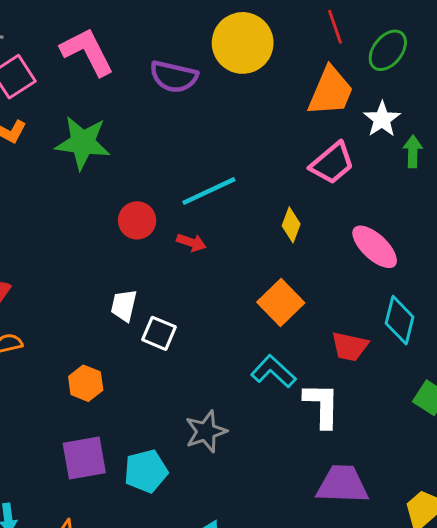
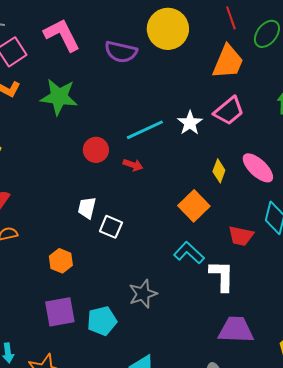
white star: (382, 119) -> (190, 123), moved
yellow diamond: (291, 225) -> (219, 171), moved

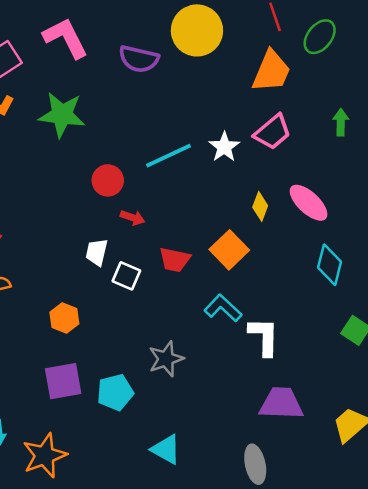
red arrow: (133, 165) -> (133, 218), moved
red trapezoid: (241, 236) -> (175, 260), moved

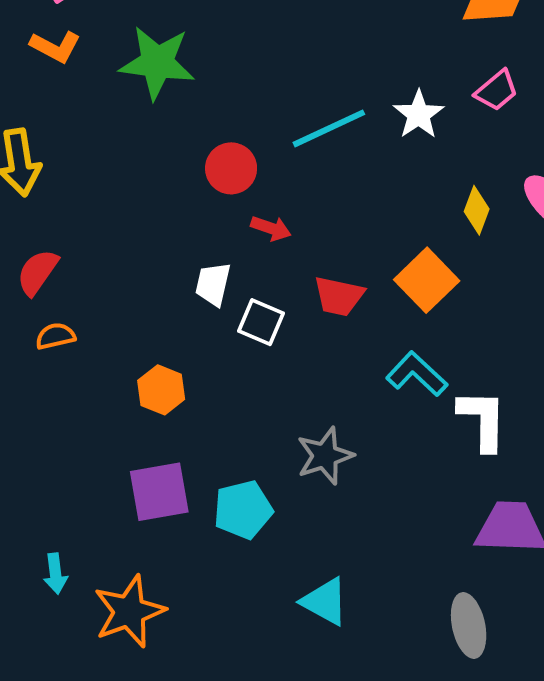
pink trapezoid: (273, 132) -> (497, 91), size x0.7

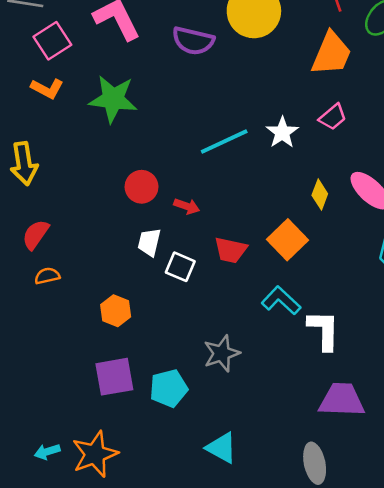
red circle: (231, 168) -> (141, 187), moved
cyan arrow: (55, 574) -> (47, 452), moved, turned 80

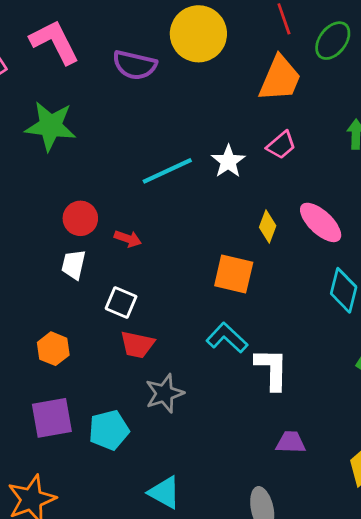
orange square: (287, 240) -> (234, 274), turned -33
white trapezoid: (149, 242) -> (74, 265), moved
red trapezoid: (231, 250) -> (137, 345), moved
purple trapezoid: (342, 400) -> (291, 442), size x0.6

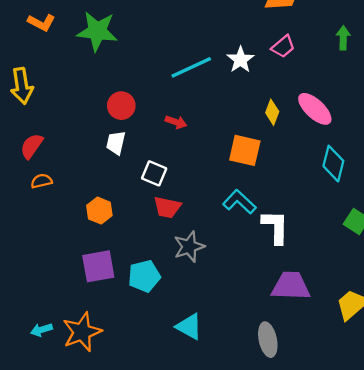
red arrow: (128, 239) -> (176, 122), moved
purple trapezoid: (291, 442) -> (291, 286), size x1.6

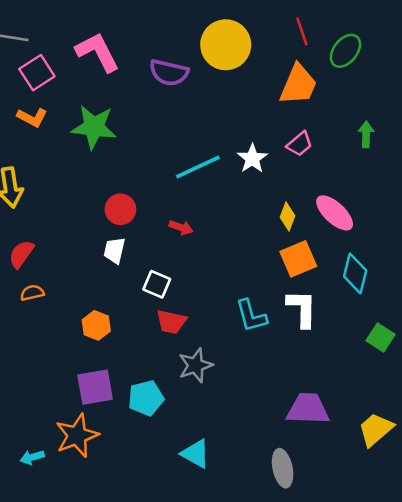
orange square: (245, 150) -> (298, 259), moved, turned -36
cyan L-shape: (239, 202) -> (251, 316), turned -148
white L-shape: (275, 227) -> (302, 308), moved
orange star: (82, 332) -> (77, 435), moved

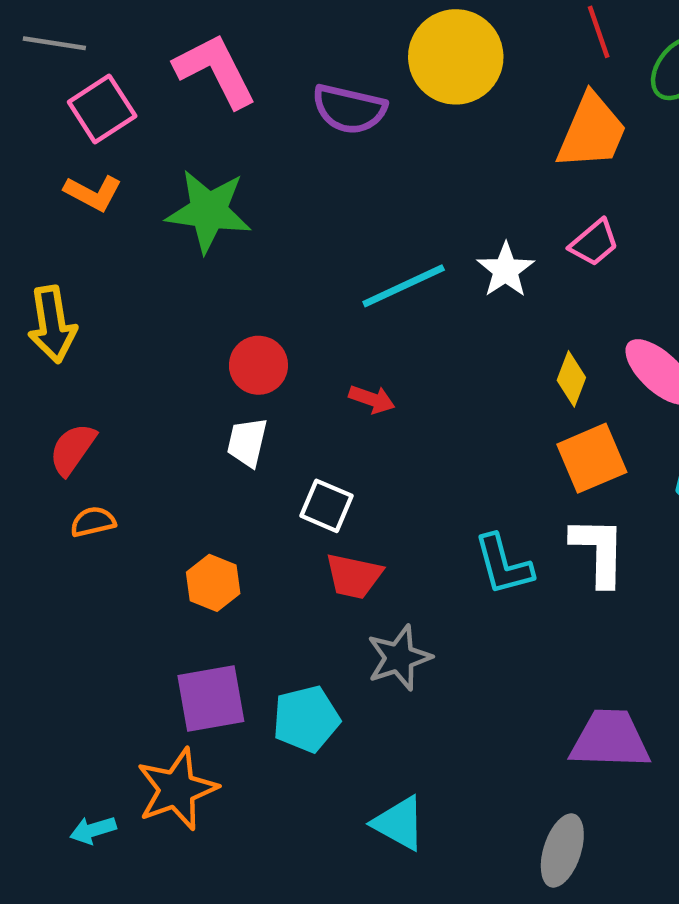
gray ellipse: (283, 468) -> (562, 850), turned 30

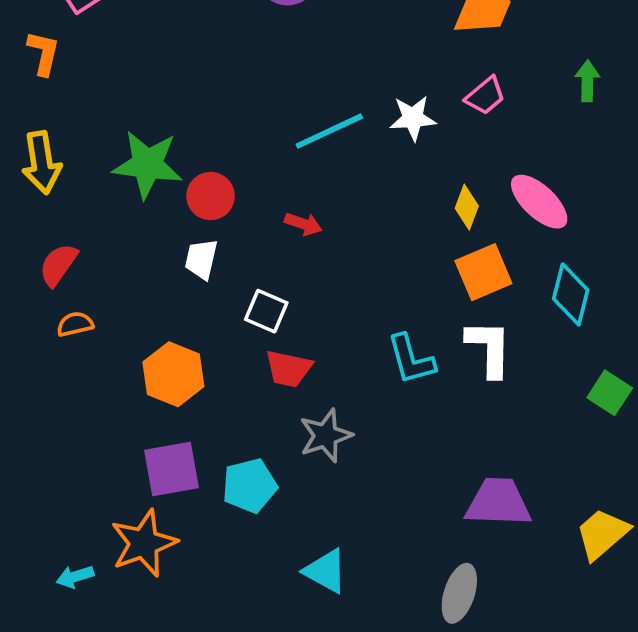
orange L-shape: (93, 193) -> (43, 53), moved, turned -105
green star: (209, 211) -> (147, 164), moved
white star: (506, 270) -> (413, 118), turned 30
orange hexagon: (213, 583) -> (173, 374), size x1.4

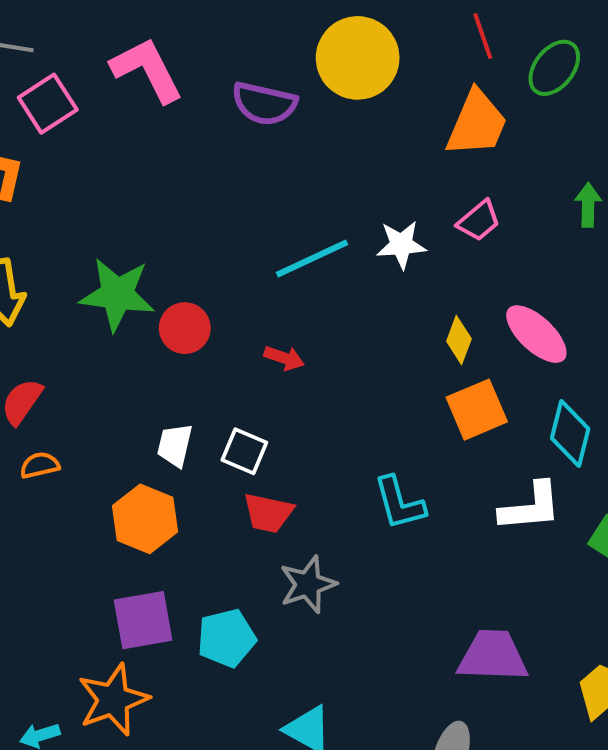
white trapezoid: (201, 259) -> (175, 445), moved
white L-shape: (489, 348) -> (530, 507), moved, turned 84

